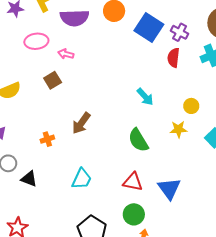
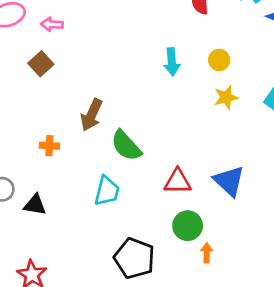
cyan arrow: (145, 97) -> (172, 62), turned 48
yellow circle: (191, 106) -> (219, 60), moved
orange cross: (47, 139) -> (49, 146), turned 32
green semicircle: (138, 140) -> (126, 146), moved

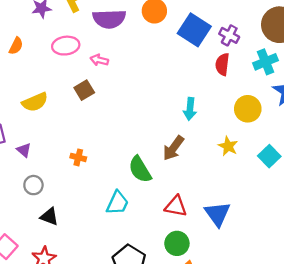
yellow circle: (219, 60) -> (248, 109), moved, size x1.5
yellow star: (226, 97) -> (228, 146), turned 30
brown arrow: (92, 115) -> (173, 148), moved
black triangle: (35, 205) -> (49, 216), moved

